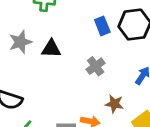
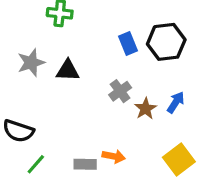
brown star: (114, 104) -> (146, 109), moved, turned 30

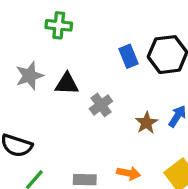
gray cross: (120, 91) -> (101, 105), moved
orange arrow: (114, 156) -> (129, 173), moved

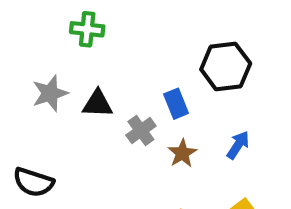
blue rectangle: (129, 56) -> (176, 104), moved
brown star: (146, 123) -> (182, 153), moved

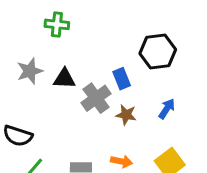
gray cross: (141, 131) -> (96, 98), size x1.4
brown star: (182, 153) -> (126, 115), turned -30

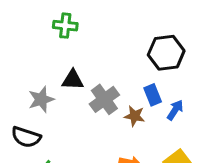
gray star: (30, 71) -> (41, 99), moved
blue rectangle: (122, 79) -> (153, 95), moved

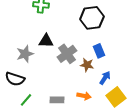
black hexagon: (166, 53) -> (92, 18), moved
blue arrow: (175, 110) -> (105, 78), moved

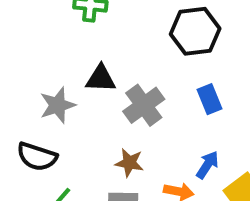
brown star: (87, 65) -> (129, 163), moved
blue arrow: (105, 78) -> (207, 165), moved

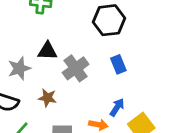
brown star: (129, 163) -> (47, 98), moved

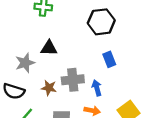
gray cross: (76, 68) -> (73, 80), moved, turned 30
blue arrow: (117, 107) -> (97, 88), moved, turned -49

